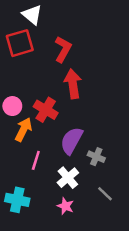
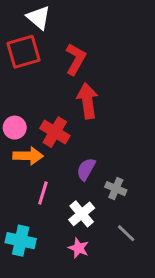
orange arrow: (23, 129) -> (28, 156), turned 65
purple semicircle: (72, 141) -> (86, 169), size x0.7

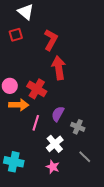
red square: (24, 52) -> (16, 35), size x0.6
pink line: (43, 193) -> (36, 123), moved

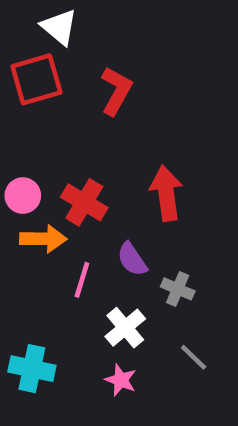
red square: (16, 35) -> (36, 79), size x1.6
red arrow: (59, 68) -> (166, 193), moved
purple semicircle: (58, 114) -> (132, 259), turned -63

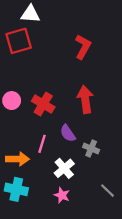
white triangle: (59, 27) -> (30, 14), turned -36
red L-shape: (116, 91) -> (83, 47), moved
orange arrow: (43, 239) -> (17, 159), moved
gray line: (194, 357) -> (107, 191), moved

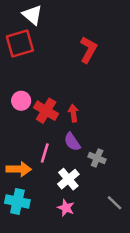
white triangle: (30, 14) -> (32, 15), turned 36
red arrow: (85, 99) -> (73, 113), moved, size x0.6
pink circle: (12, 101) -> (21, 101), moved

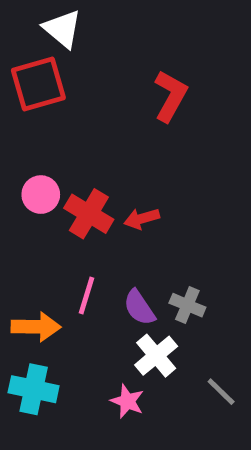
red arrow: (73, 113) -> (142, 219), turned -98
purple semicircle: (72, 142) -> (139, 308), moved
white cross: (68, 179) -> (156, 356), moved

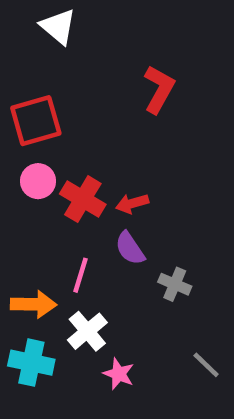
red square: (38, 84) -> (36, 121), moved
purple semicircle: (139, 308) -> (130, 248), moved
white cross: (156, 356) -> (87, 331), moved

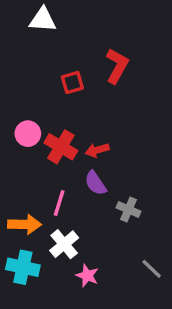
white triangle: (58, 27) -> (43, 20), turned -36
red square: (36, 121) -> (72, 82), moved, size x0.6

